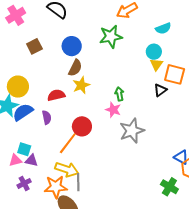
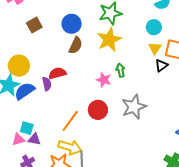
yellow triangle: (156, 64) -> (155, 48), moved
yellow star: (81, 85) -> (109, 40), moved, size x1.4
pink star: (113, 110) -> (104, 80), moved
purple semicircle: (47, 117) -> (47, 84), moved
red circle: (82, 126) -> (98, 110), moved

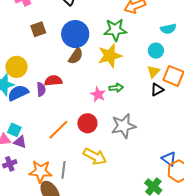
blue circle: (72, 24) -> (75, 34), size x1.4
green arrow: (121, 70) -> (116, 88), turned 88
yellow arrow: (70, 147) -> (95, 156), moved

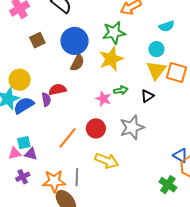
yellow triangle: (153, 72) -> (156, 70), size x1.5
black triangle: (157, 90) -> (147, 96), moved
cyan square: (14, 130) -> (24, 143), turned -32

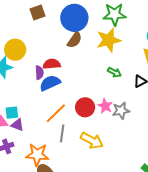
green arrow: (121, 90) -> (114, 72), turned 32
pink star: (103, 99) -> (105, 106), moved
blue semicircle: (24, 105) -> (50, 83), moved
gray star: (132, 127) -> (121, 111), size x0.7
gray line: (77, 177) -> (62, 133), moved

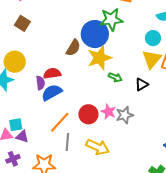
brown square: (38, 12) -> (22, 23), moved, turned -35
blue circle: (74, 18) -> (95, 34), moved
yellow star: (109, 40) -> (100, 58), moved

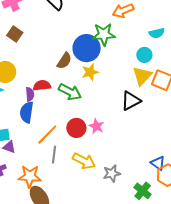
yellow star: (100, 58) -> (90, 72), size x0.7
green arrow: (115, 77) -> (70, 92), moved, size x1.6
black triangle: (142, 84) -> (131, 101), size x1.5
blue semicircle: (52, 92) -> (27, 112), moved, turned -55
gray star: (125, 115) -> (112, 173), moved

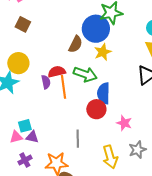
blue semicircle: (27, 112) -> (104, 93), moved
pink star: (96, 126) -> (124, 123), moved
orange line: (47, 135) -> (64, 87), moved, turned -45
yellow arrow: (84, 161) -> (110, 157), moved, turned 55

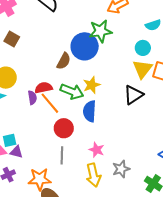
yellow star: (103, 52) -> (92, 85), moved
orange line: (64, 87) -> (50, 103), turned -35
red circle: (96, 109) -> (64, 128), moved
pink star: (124, 123) -> (97, 150), moved

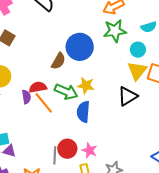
green star: (100, 31) -> (115, 31), moved
yellow star: (92, 85) -> (86, 86), turned 30
red circle: (64, 128) -> (67, 149), moved

